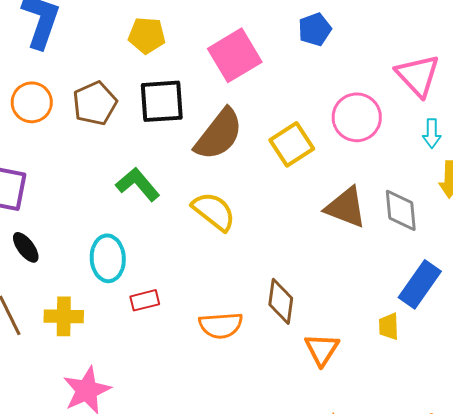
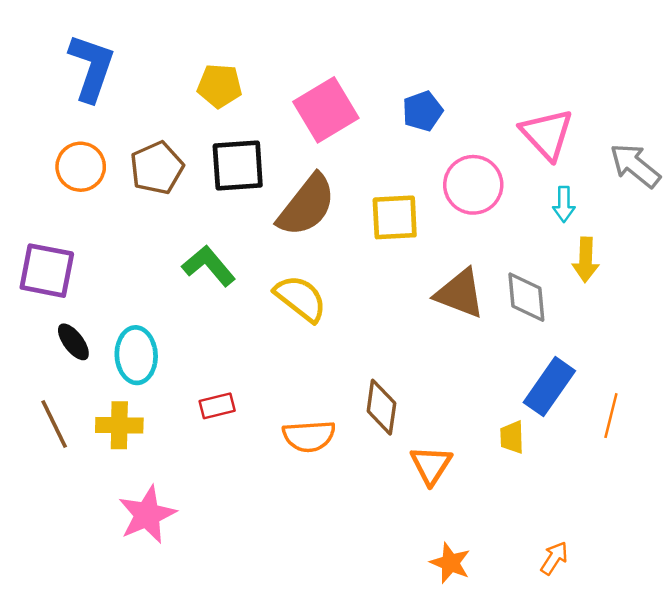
blue pentagon: (315, 29) -> (423, 111), moved
yellow square: (292, 144) -> (395, 217), turned 30
cyan ellipse: (108, 258) -> (136, 355), moved

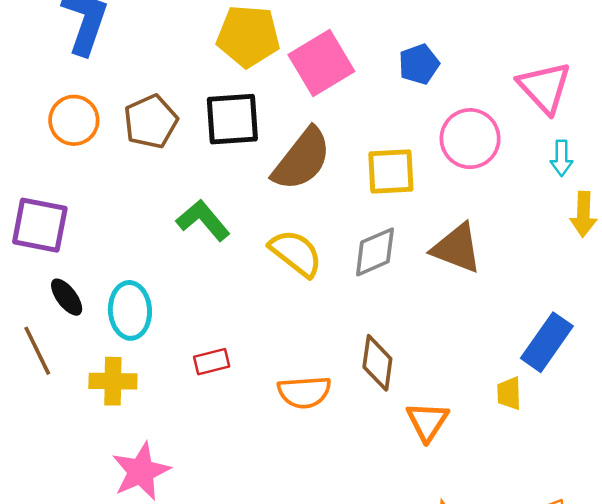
yellow pentagon: (220, 86) -> (248, 36), moved, size x1.4
gray diamond: (526, 297) -> (375, 252), moved, turned 72
brown line: (54, 424) -> (37, 351), moved

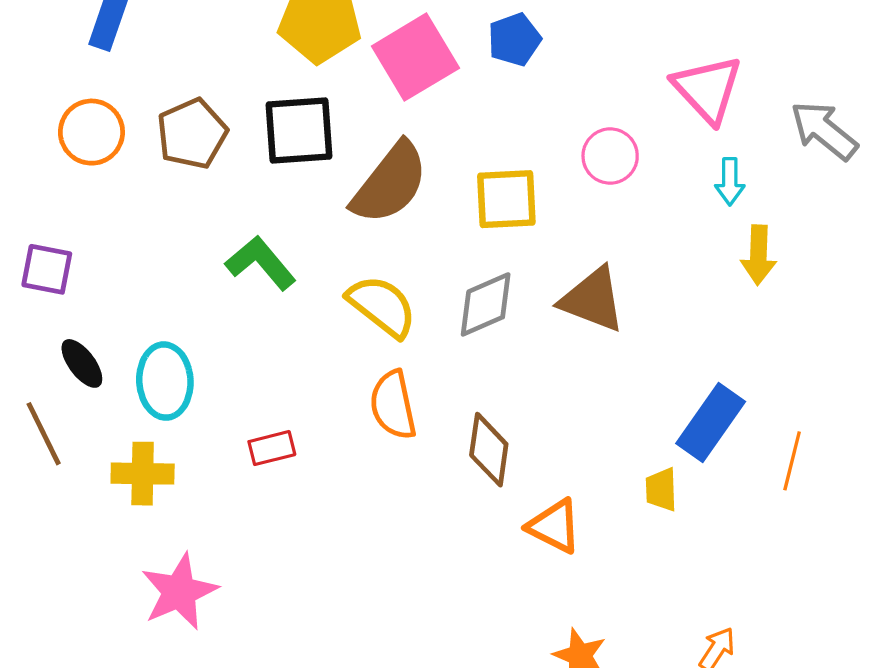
blue pentagon: (419, 64) -> (514, 40), moved
pink circle: (470, 139) -> (610, 156), size x0.7
purple square: (40, 225) -> (47, 269), size x0.7
orange semicircle: (304, 392) -> (393, 405), moved, turned 82
orange triangle: (427, 421) -> (554, 526), turned -36

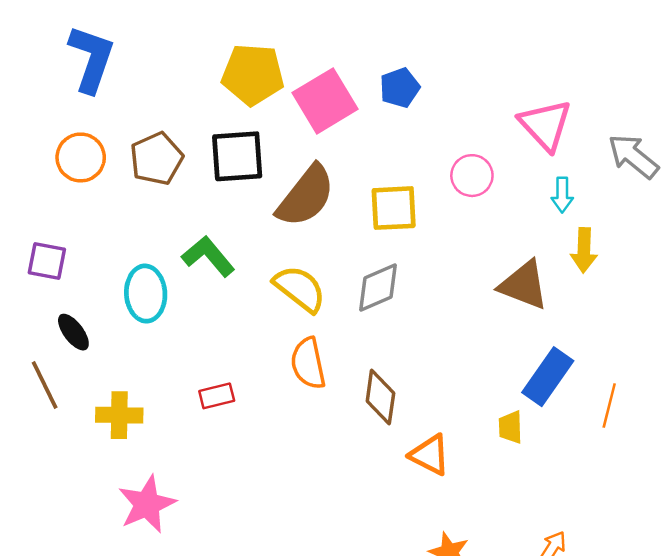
brown triangle: (593, 300) -> (524, 285), moved
cyan ellipse: (165, 381) -> (146, 294), moved

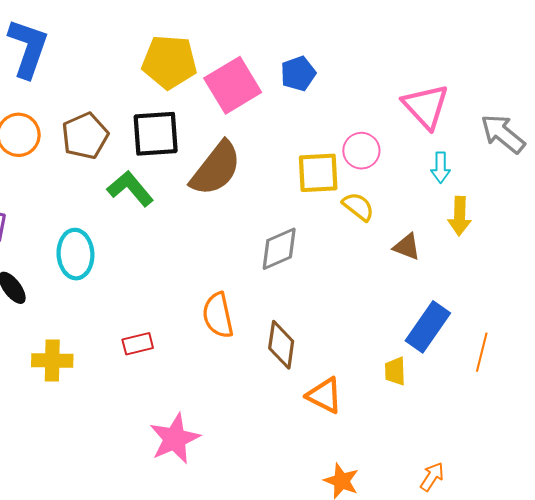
yellow square: (394, 208) -> (318, 173), moved
green L-shape: (208, 256) -> (130, 189), moved
brown triangle: (524, 285) -> (407, 247), size x0.6
yellow semicircle: (300, 289) -> (358, 207), moved, size x0.7
pink star: (147, 504) -> (175, 439), moved

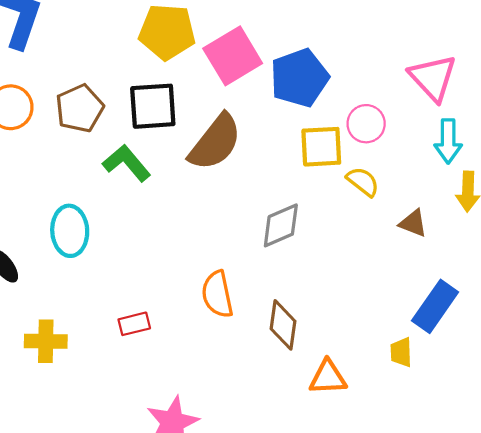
blue pentagon: (298, 74) -> (299, 78), moved, size x1.6
cyan arrow: (441, 168) -> (448, 141), size x1.4
orange triangle: (324, 395) -> (328, 377), turned -30

